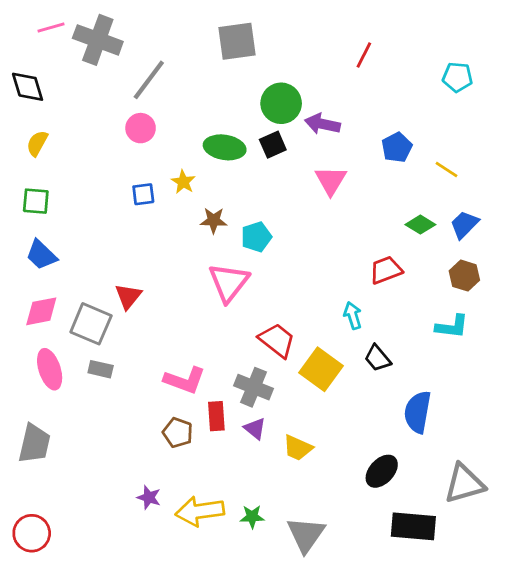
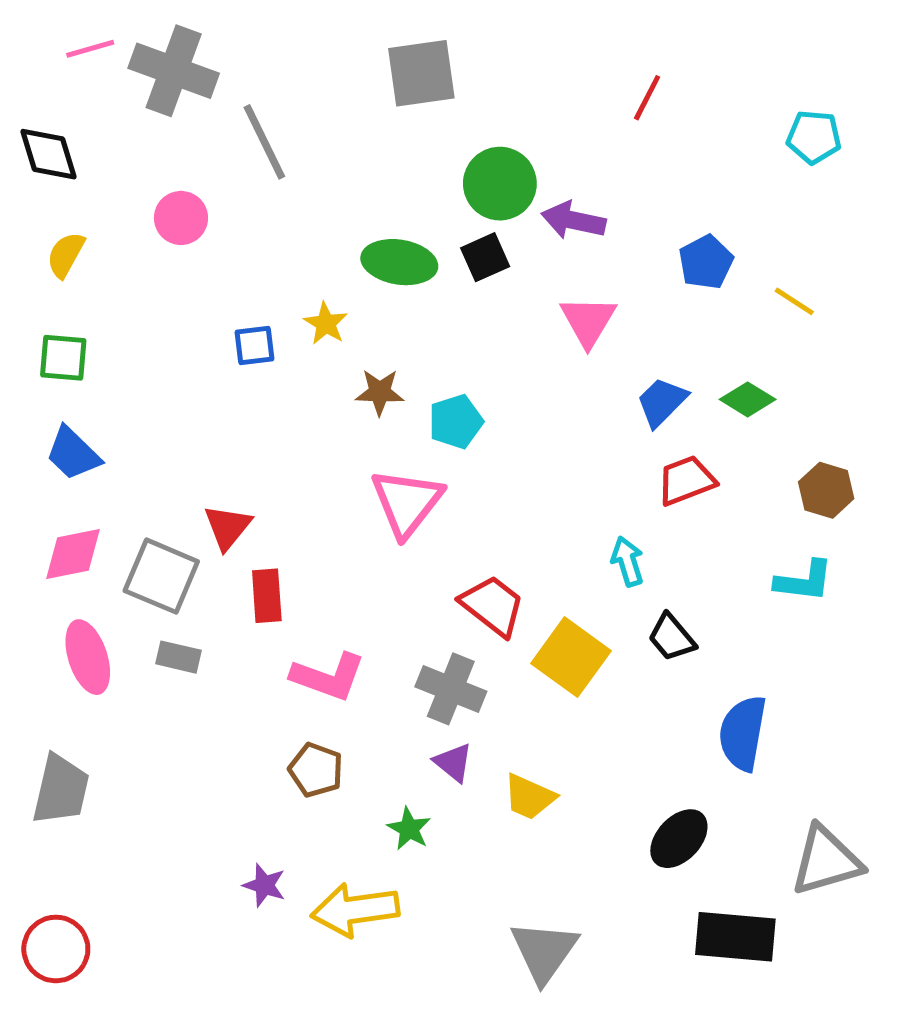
gray line: (149, 80) -> (264, 142), turned -63
pink circle: (141, 128) -> (181, 218), moved
blue trapezoid: (464, 225) -> (662, 402), moved
red rectangle: (216, 416) -> (267, 596), moved
green star: (252, 517) -> (409, 829), moved, turned 30

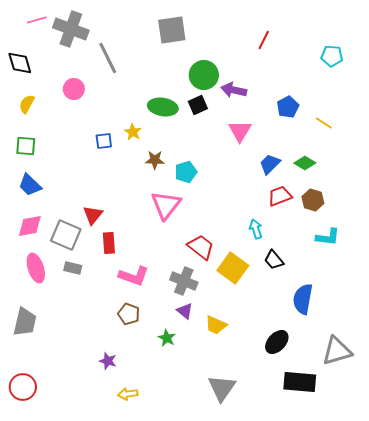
brown hexagon: (826, 490) -> (313, 200), moved
yellow arrow: (355, 910) -> (128, 394), moved, size x0.6

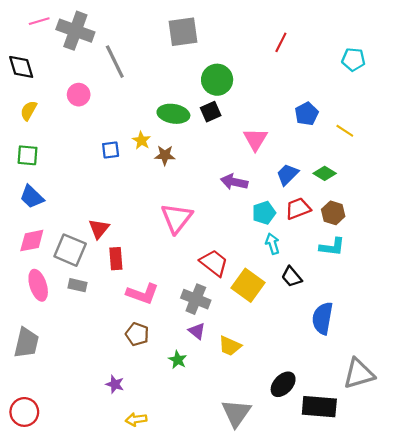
purple arrow: (234, 90) -> (234, 182), moved
brown star: (155, 160) -> (165, 155), moved
cyan pentagon: (186, 172) -> (264, 213), moved
cyan L-shape: (328, 237) -> (332, 247), moved
black ellipse: (277, 342) -> (283, 384), moved

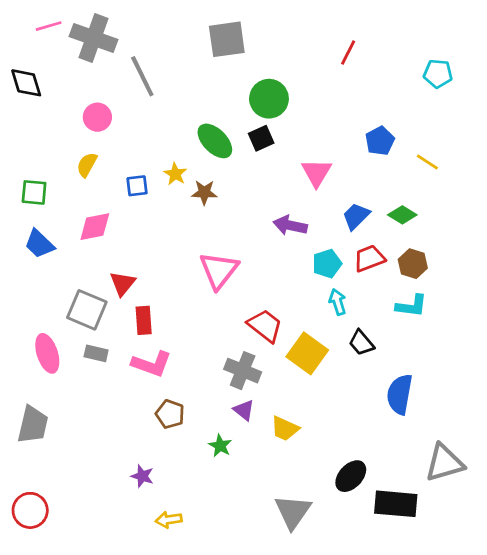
yellow semicircle: (29, 111) -> (87, 165), moved
green ellipse: (173, 114) -> (215, 141), turned 36
pink diamond: (32, 241) -> (95, 227), moved
pink L-shape: (143, 294) -> (152, 364), moved

